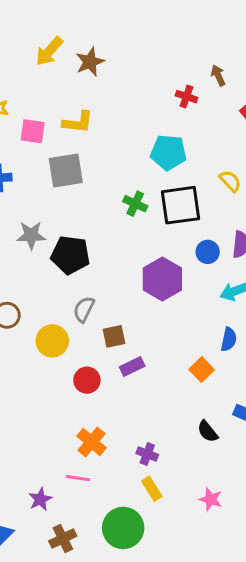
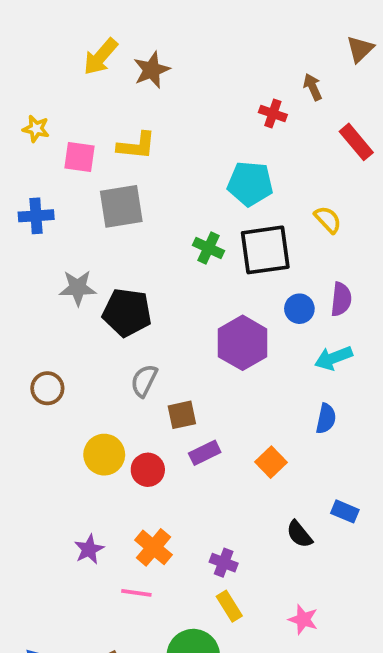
yellow circle: (52, 341) -> (104, 455), moved
orange square: (202, 370) -> (271, 462), moved
purple star: (40, 499) -> (89, 549), moved

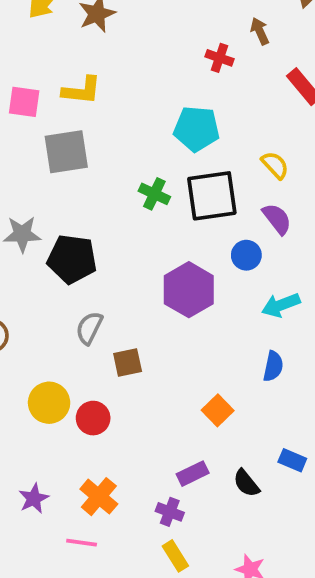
purple semicircle: (341, 299) -> (277, 219), moved, turned -44
purple rectangle: (205, 453) -> (193, 474), moved

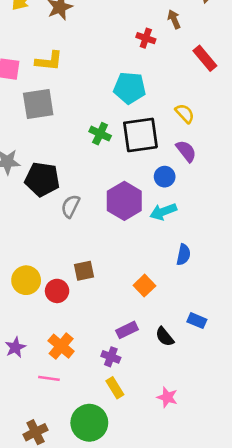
cyan arrow: (281, 305) -> (163, 212), moved
gray semicircle: (89, 328) -> (70, 206), moved
brown square: (128, 362) -> (84, 271), moved

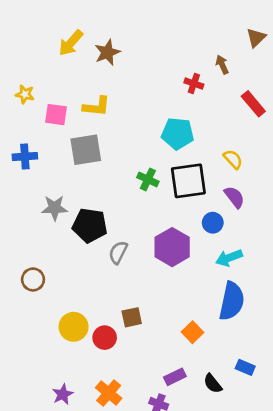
cyan arrow: (163, 212) -> (229, 258), moved
blue semicircle: (183, 255) -> (232, 301), size x1.8

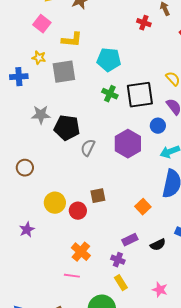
yellow star: (25, 94) -> (39, 58), moved
pink square: (56, 115) -> (42, 24), moved, turned 30
cyan pentagon: (178, 134) -> (109, 60), moved
black semicircle: (213, 384) -> (158, 245), turned -77
purple star: (63, 394) -> (27, 230), moved

